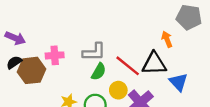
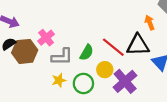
gray L-shape: (94, 52) -> (62, 57), moved
pink cross: (55, 55) -> (46, 38), turned -35

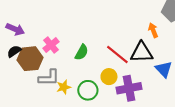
green semicircle: (87, 53) -> (82, 52), moved
gray L-shape: (62, 57) -> (49, 78), moved
purple cross: (125, 81) -> (129, 88), turned 30

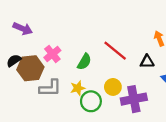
purple arrow: (15, 29) -> (23, 29), moved
black triangle: (142, 52) -> (147, 62), size x0.6
red line: (117, 54) -> (115, 51), moved
yellow star: (64, 87) -> (78, 88), moved

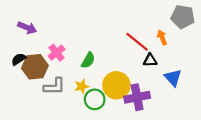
red line: (115, 51) -> (137, 42), moved
yellow circle: (113, 87) -> (116, 85), size x1.6

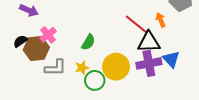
pink cross: (57, 53) -> (48, 35), moved
black triangle: (150, 60) -> (149, 42), size x1.6
purple cross: (137, 97) -> (149, 63), moved

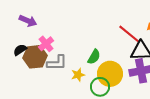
green semicircle: (88, 42) -> (94, 57), moved
gray L-shape: (55, 68) -> (57, 63), moved
green circle: (95, 80) -> (100, 87), moved

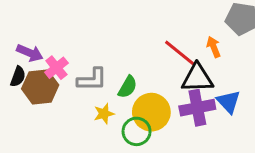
purple arrow: (28, 21) -> (30, 53), moved
black semicircle: (20, 50) -> (18, 77), turned 144
gray L-shape: (57, 63) -> (92, 80), moved

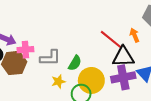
pink cross: (56, 68) -> (25, 50), turned 35

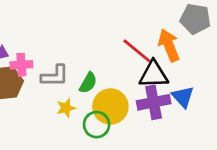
orange arrow: (135, 35) -> (169, 45), size x1.6

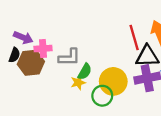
red line: (137, 51) -> (134, 38), turned 35
green semicircle: (88, 83) -> (85, 72), moved

